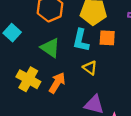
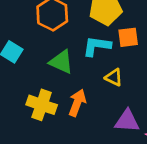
cyan L-shape: (81, 40) -> (97, 46), turned 95

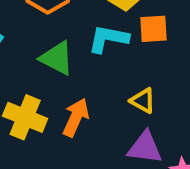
yellow triangle: (114, 77) -> (143, 101), moved

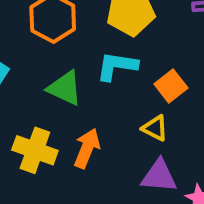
orange square: (153, 29) -> (171, 86), moved, turned -32

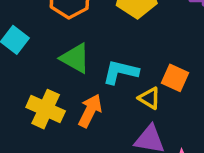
cyan L-shape: (117, 66) -> (121, 72), moved
orange square: (171, 86) -> (175, 78), moved, turned -32

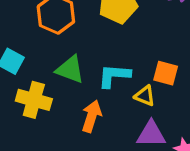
yellow cross: (46, 109) -> (34, 100), moved

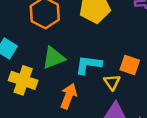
green triangle: (70, 70) -> (54, 58), turned -45
yellow triangle: (145, 96) -> (112, 82), turned 30

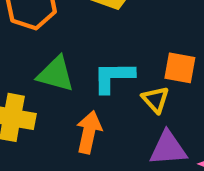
green triangle: (54, 58) -> (56, 74), turned 45

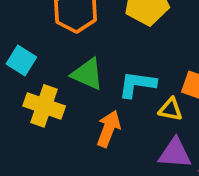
yellow triangle: (156, 100) -> (171, 109), turned -45

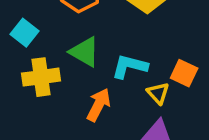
yellow cross: (44, 106) -> (41, 77), turned -33
yellow triangle: (171, 109) -> (158, 93), turned 30

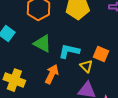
yellow cross: (41, 77) -> (14, 80), moved, turned 30

